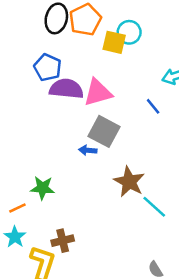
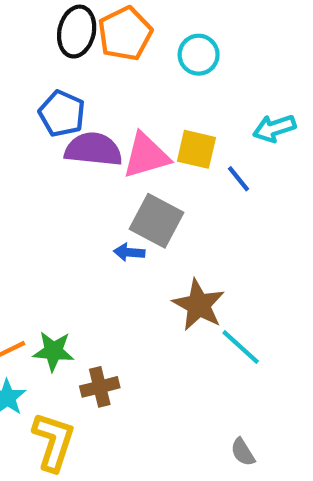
yellow square: (114, 42) -> (196, 149), moved
green star: (43, 188) -> (53, 351), moved
brown cross: (63, 241) -> (100, 387), moved

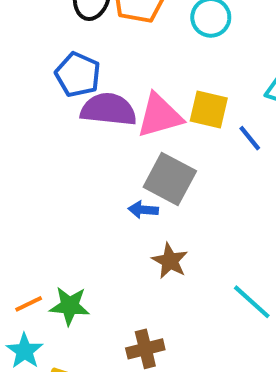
brown star: (199, 305) -> (170, 261), moved, size x0.7
brown cross: (100, 387) -> (145, 349), moved

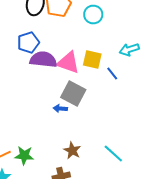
blue pentagon: (78, 75) -> (28, 42), turned 30
pink triangle: (160, 116) -> (68, 62), turned 35
brown star: (170, 261) -> (72, 150), moved

